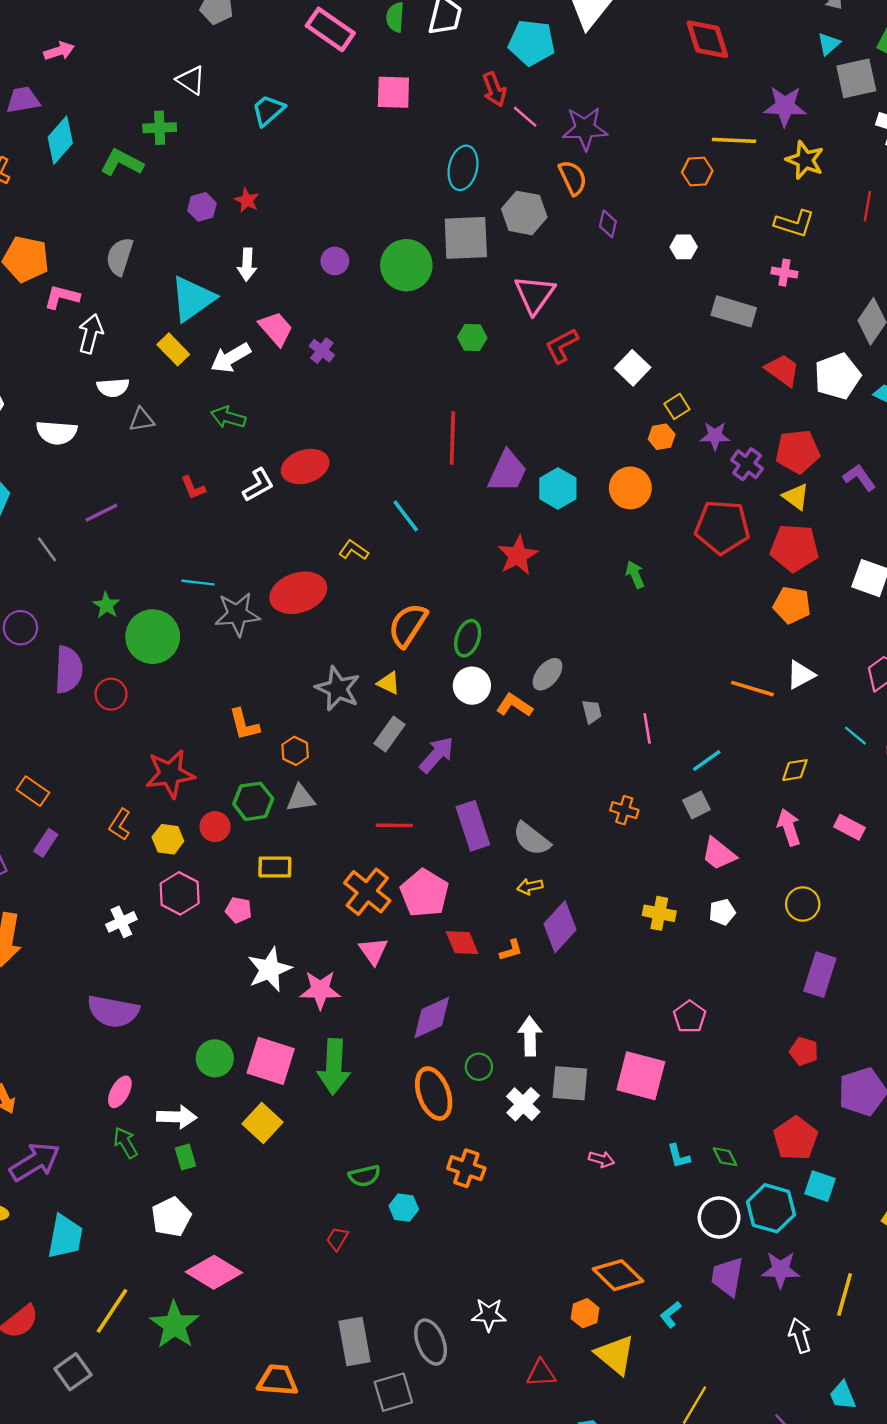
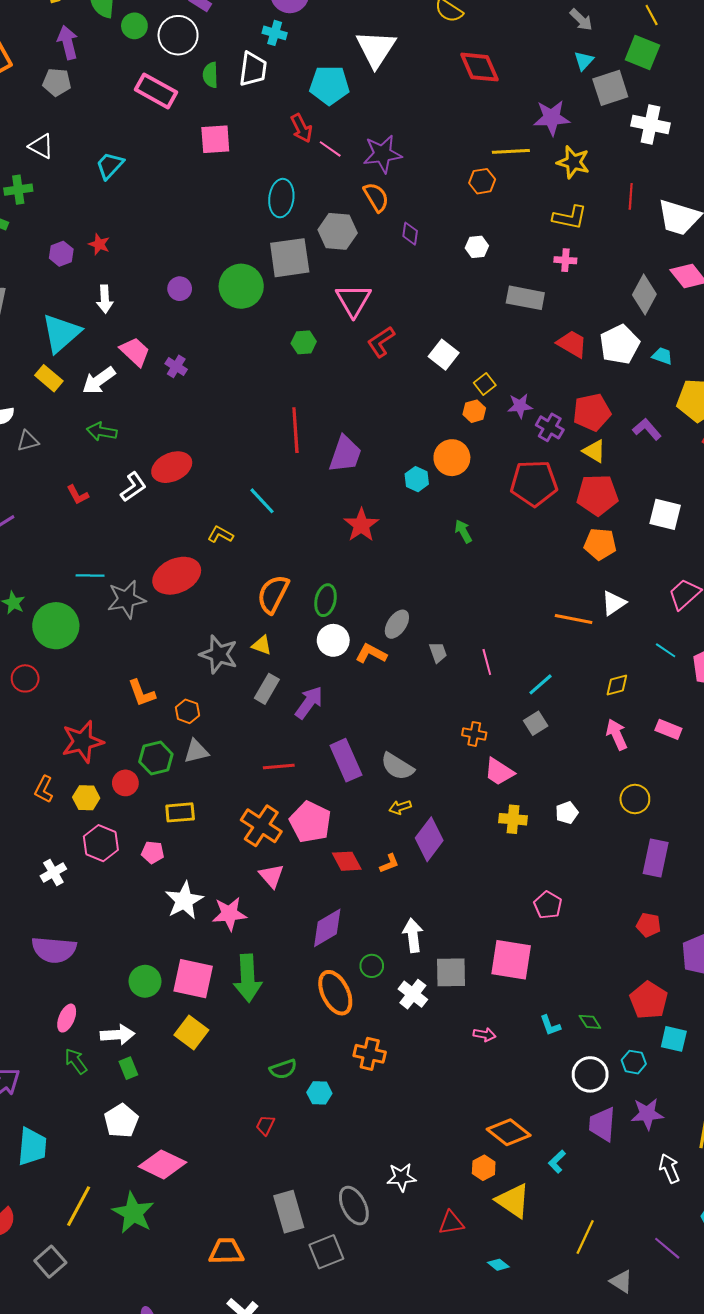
cyan hexagon: (558, 488) -> (417, 479), moved, size x0.7
pink trapezoid: (719, 854) -> (499, 772), moved
cyan hexagon: (771, 1208) -> (634, 1062), size x0.6

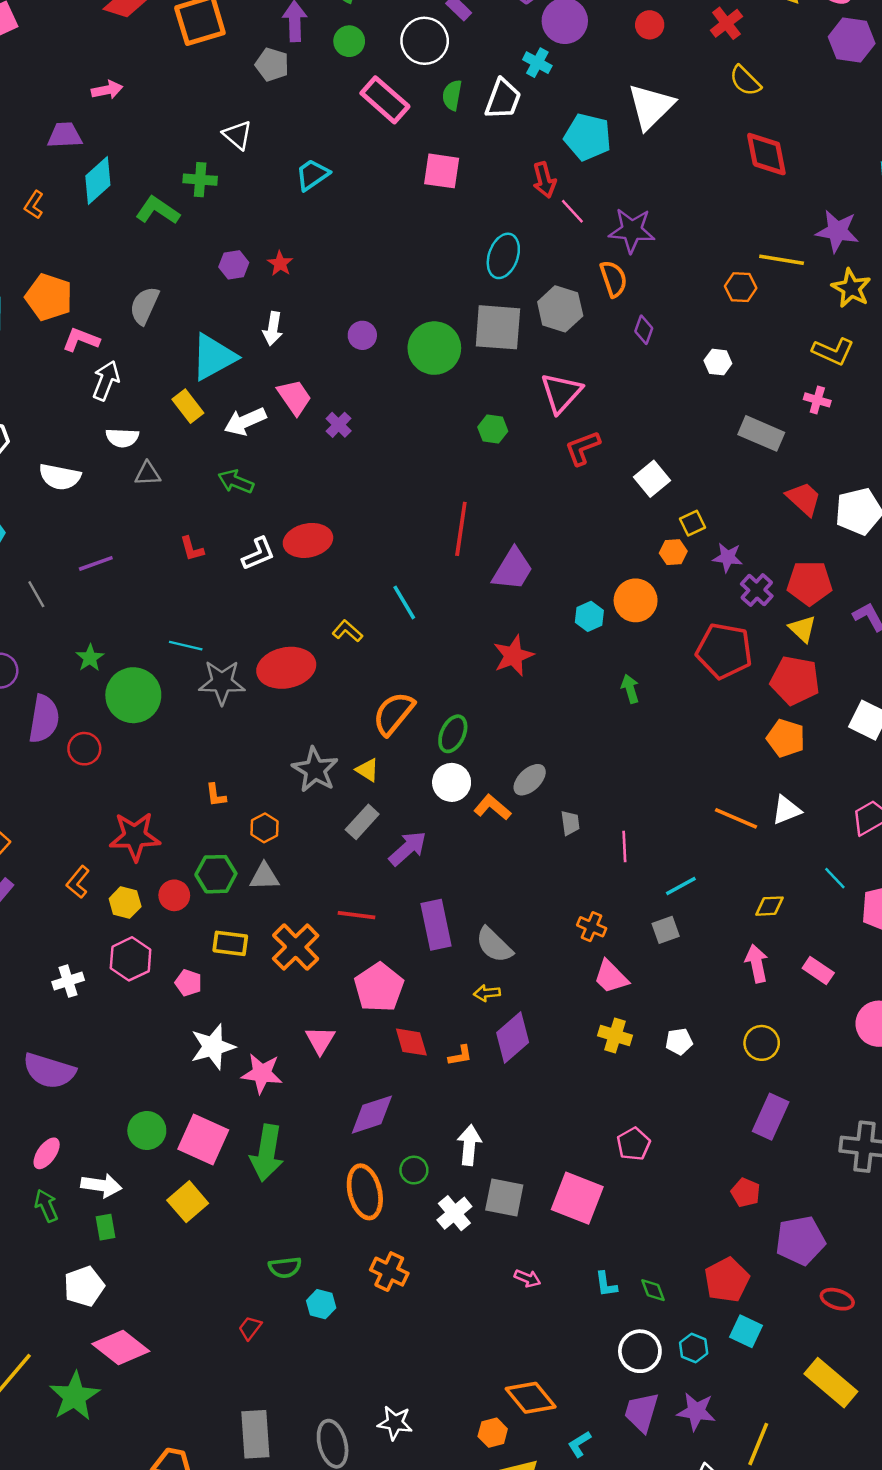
green circle: (134, 26) -> (349, 41), moved
orange L-shape: (142, 693) -> (216, 795), size x0.7
orange cross: (261, 826) -> (296, 947), moved

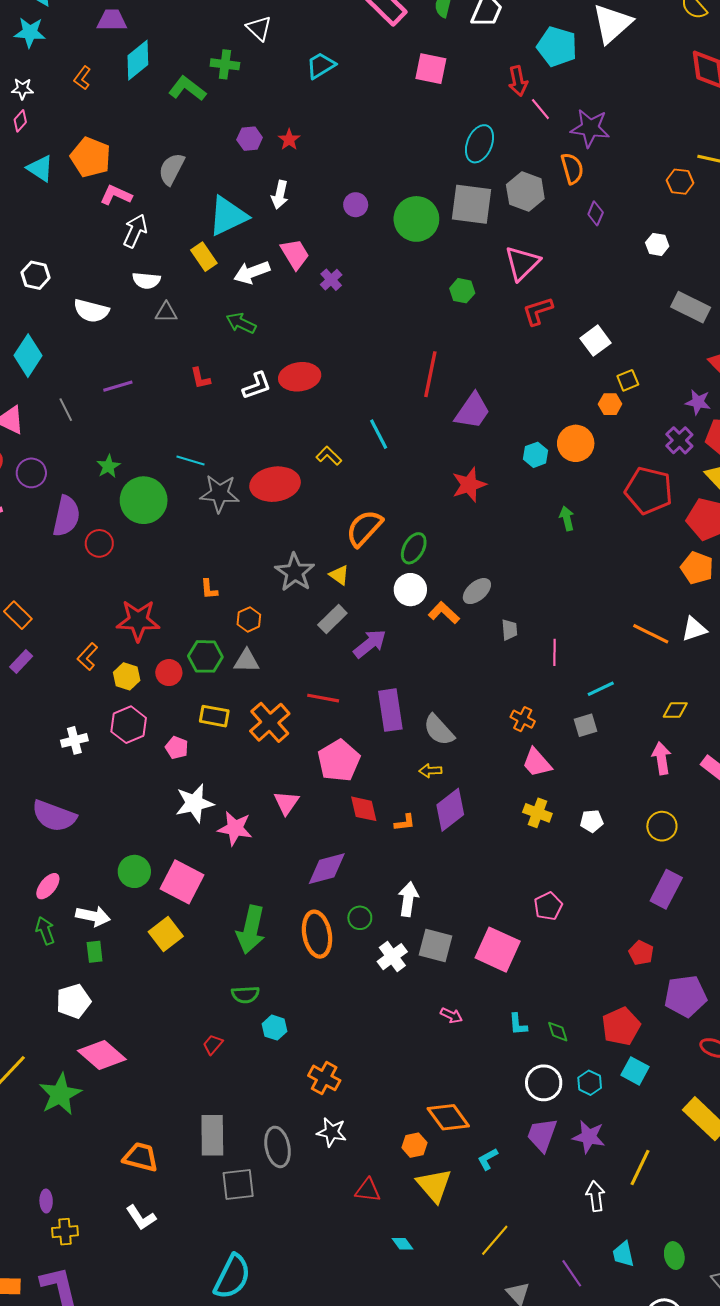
purple star: (728, 557) -> (698, 402), moved
green arrow: (267, 1153) -> (251, 930), moved
orange cross: (389, 1272) -> (324, 1078), moved

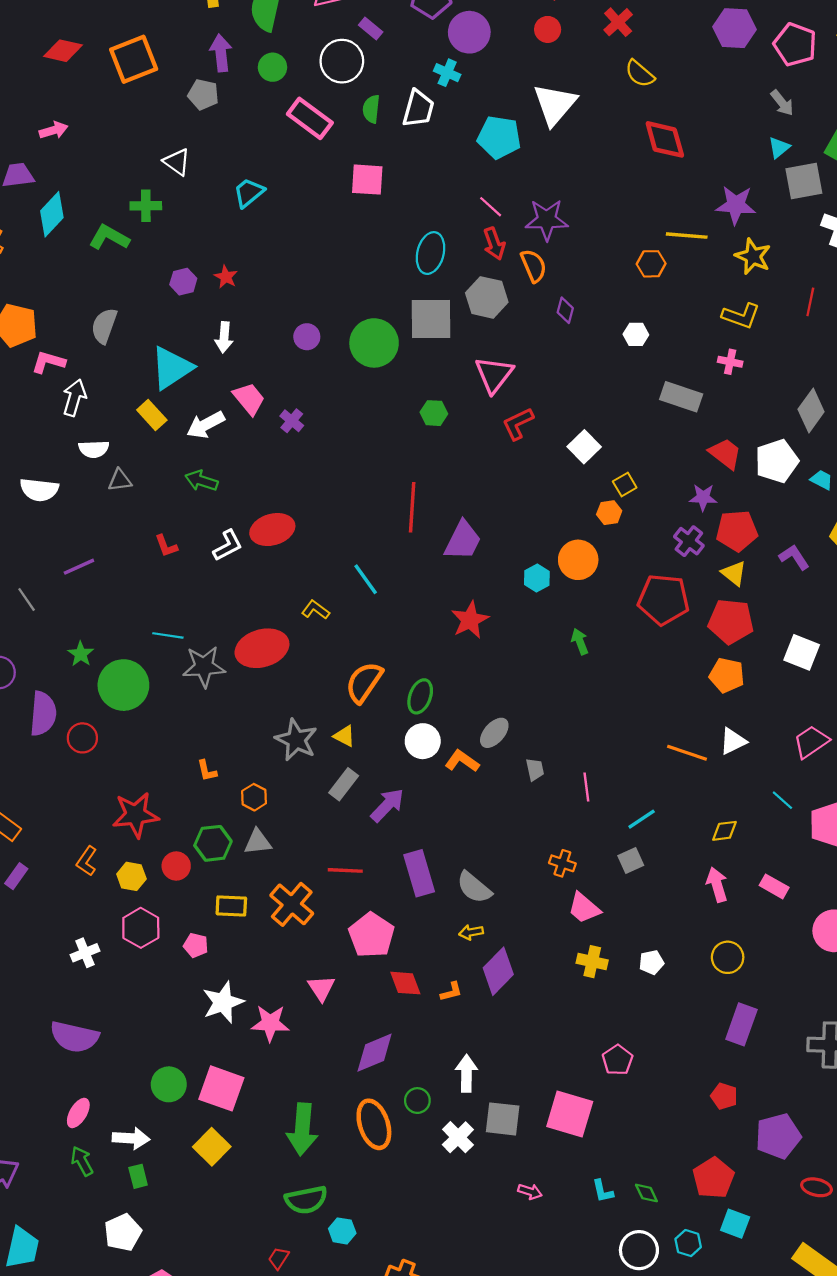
red arrow: (518, 81) -> (494, 244), moved
green semicircle: (245, 995) -> (306, 1200), size x1.4

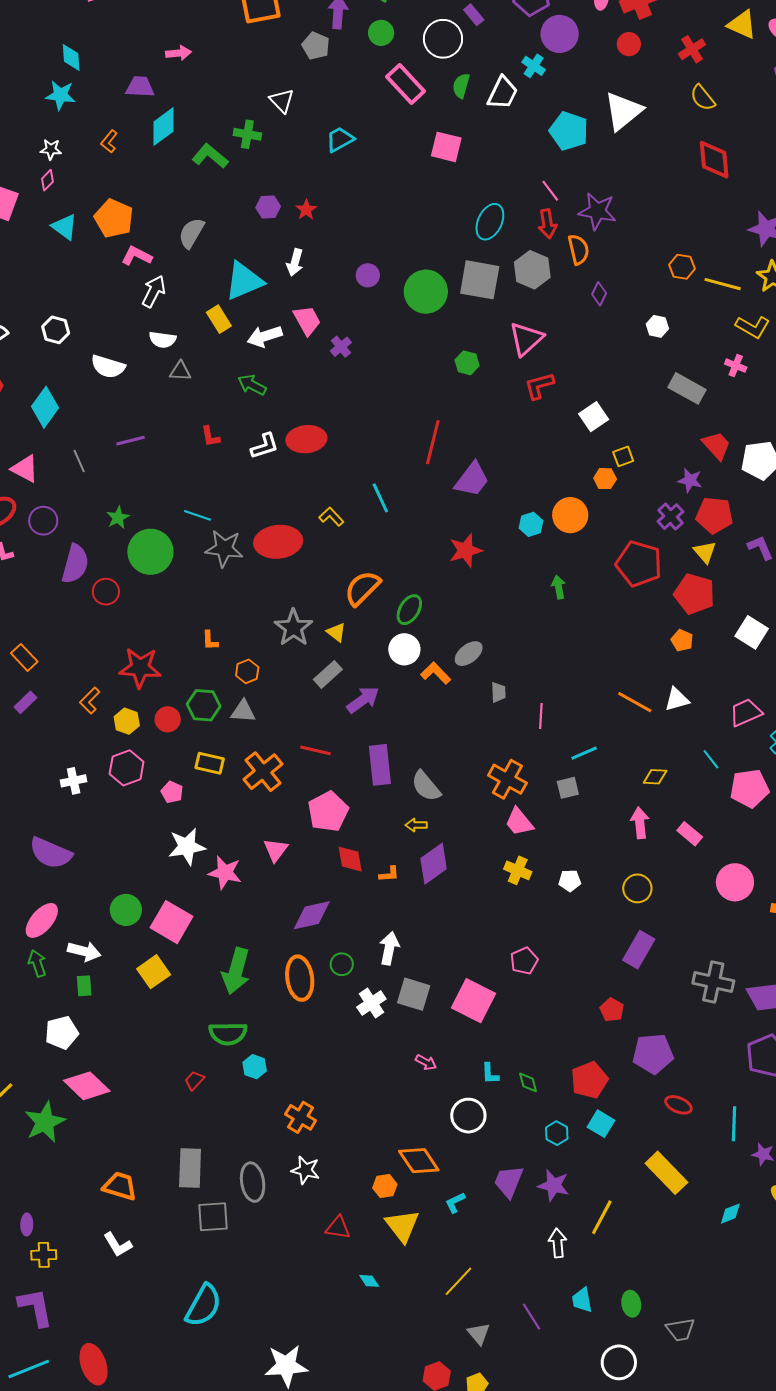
yellow line: (687, 236) -> (723, 284), moved
orange pentagon: (727, 675) -> (682, 640), size x0.7
orange cross: (562, 863) -> (507, 779), size x1.6
pink ellipse: (78, 1113) -> (42, 920), size x1.4
white circle: (639, 1250) -> (468, 1116), moved

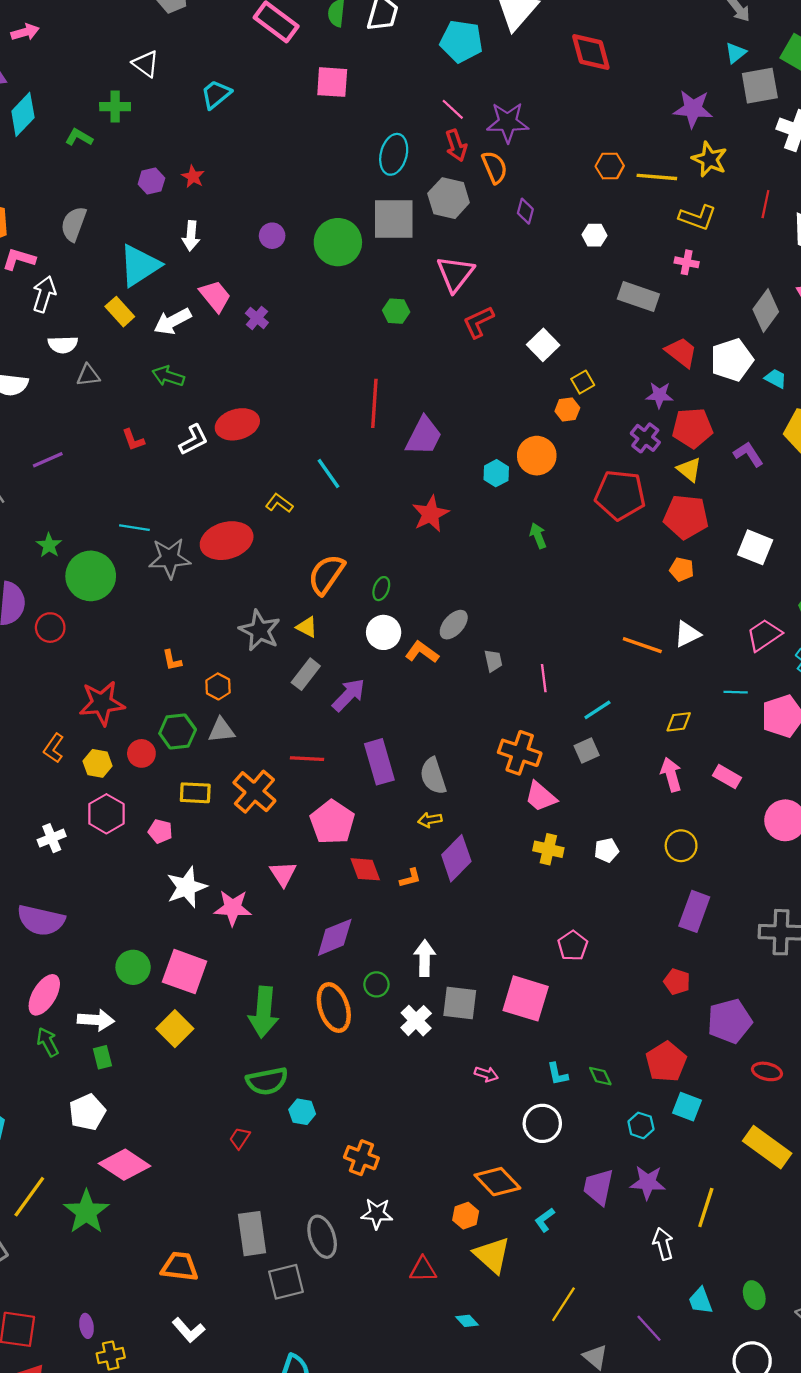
green L-shape: (210, 156) -> (79, 137), size x0.7
red diamond: (714, 160) -> (591, 52), moved
green ellipse: (409, 610) -> (381, 589), size x0.7
cyan line: (711, 759) -> (736, 692), turned -40
gray semicircle: (426, 786) -> (433, 776), turned 32

